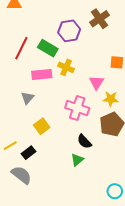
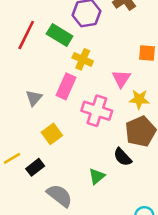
pink rectangle: (42, 75) -> (66, 86), moved, turned -60
black semicircle: (84, 141) -> (123, 157), moved
gray semicircle: (21, 175) -> (60, 196), moved

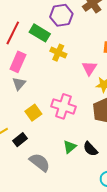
pink rectangle: (66, 86) -> (18, 62), moved
pink cross: (97, 111) -> (63, 106), moved
black semicircle: (123, 157) -> (90, 149), moved

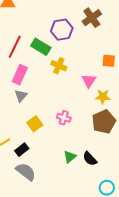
pink cross: (63, 106) -> (64, 118), size x0.6
gray semicircle: (40, 162) -> (26, 172), moved

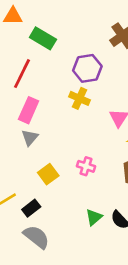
purple hexagon: (62, 30) -> (87, 68), moved
green rectangle: (41, 47) -> (43, 38), moved

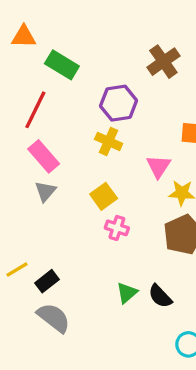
pink rectangle: (29, 110) -> (44, 156), turned -65
yellow square: (48, 174) -> (104, 196), moved

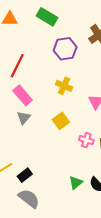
green rectangle: (62, 65) -> (47, 17), moved
purple hexagon: (119, 103) -> (65, 49), moved
pink cross: (117, 228) -> (86, 140), moved

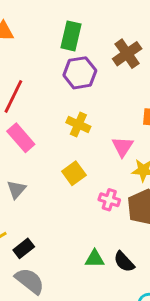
green rectangle: (47, 17) -> (71, 36), moved, turned 72
gray triangle: (24, 118) -> (16, 189), moved
green triangle: (76, 183) -> (95, 259), turned 40

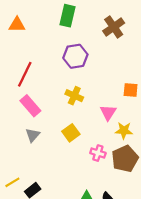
green rectangle: (71, 36) -> (68, 16), moved
brown cross: (127, 54) -> (114, 27), moved
gray triangle: (16, 189) -> (33, 135), moved

